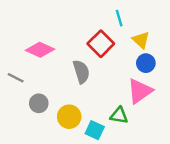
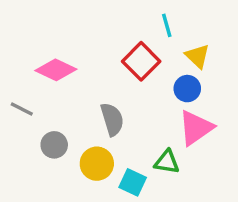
blue circle: (146, 63) -> (187, 89), moved
gray semicircle: (81, 72) -> (112, 119), moved

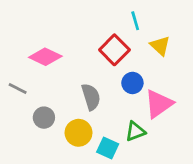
blue circle: (187, 89) -> (132, 83), moved
green triangle: (167, 162) -> (135, 131), turned -30

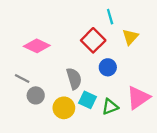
yellow triangle: (160, 46) -> (130, 37), turned 30
gray line: (18, 89) -> (22, 79), moved
pink triangle: (159, 104) -> (138, 98), moved
cyan square: (108, 148) -> (88, 100), moved

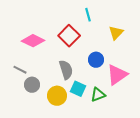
cyan line: (110, 17) -> (88, 15), moved
red square: (93, 40) -> (69, 36), moved
pink triangle: (138, 98) -> (117, 75), moved

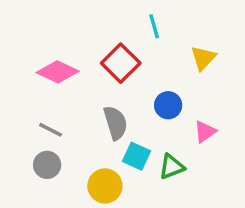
gray line: (20, 70) -> (51, 130), moved
pink triangle: (117, 75) -> (205, 132), size x0.6
gray circle: (32, 85) -> (47, 165), moved
yellow circle: (57, 96) -> (105, 186), moved

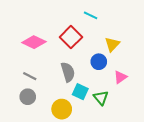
cyan line: (154, 26) -> (91, 15), turned -48
yellow triangle: (203, 58) -> (112, 44), moved
green triangle: (172, 167) -> (101, 98), turned -49

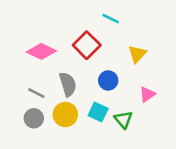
blue circle: (99, 62) -> (108, 80), moved
gray semicircle: (68, 72) -> (68, 84), moved
yellow circle: (62, 109) -> (65, 114), moved

